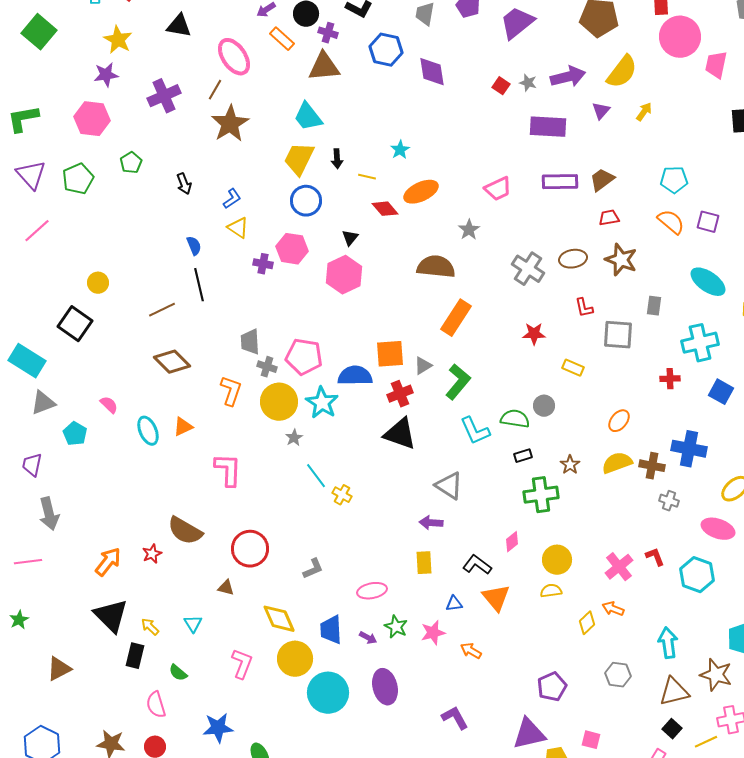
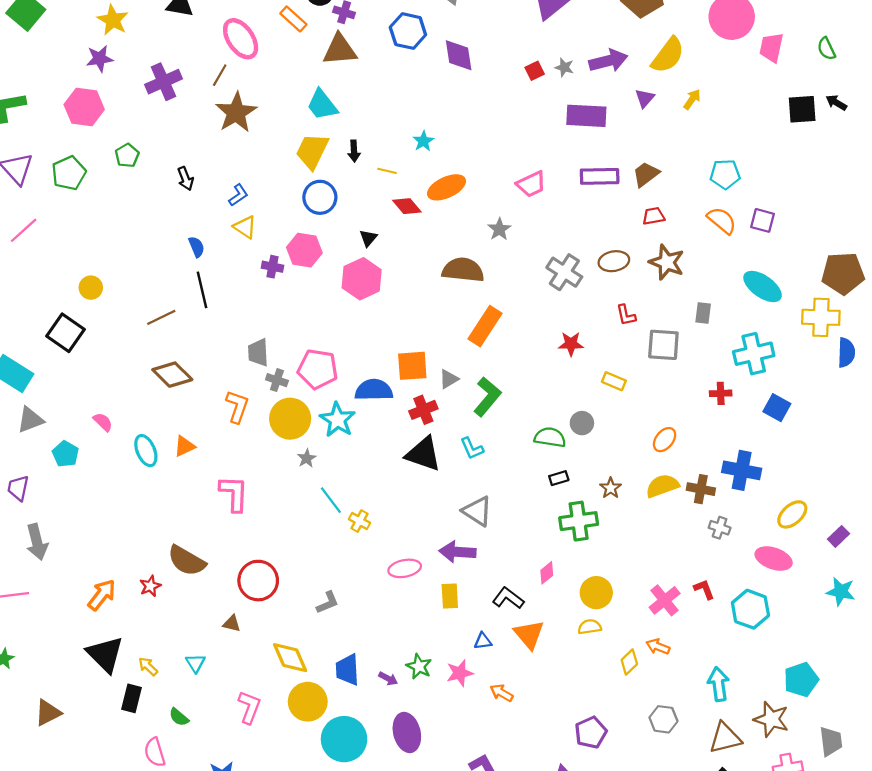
red square: (501, 86) -> (535, 71), turned 30
cyan L-shape: (475, 431) -> (472, 448), moved, size x0.7
purple arrow: (431, 523) -> (458, 552), size x1.4
pink ellipse: (372, 591) -> (405, 568), moved

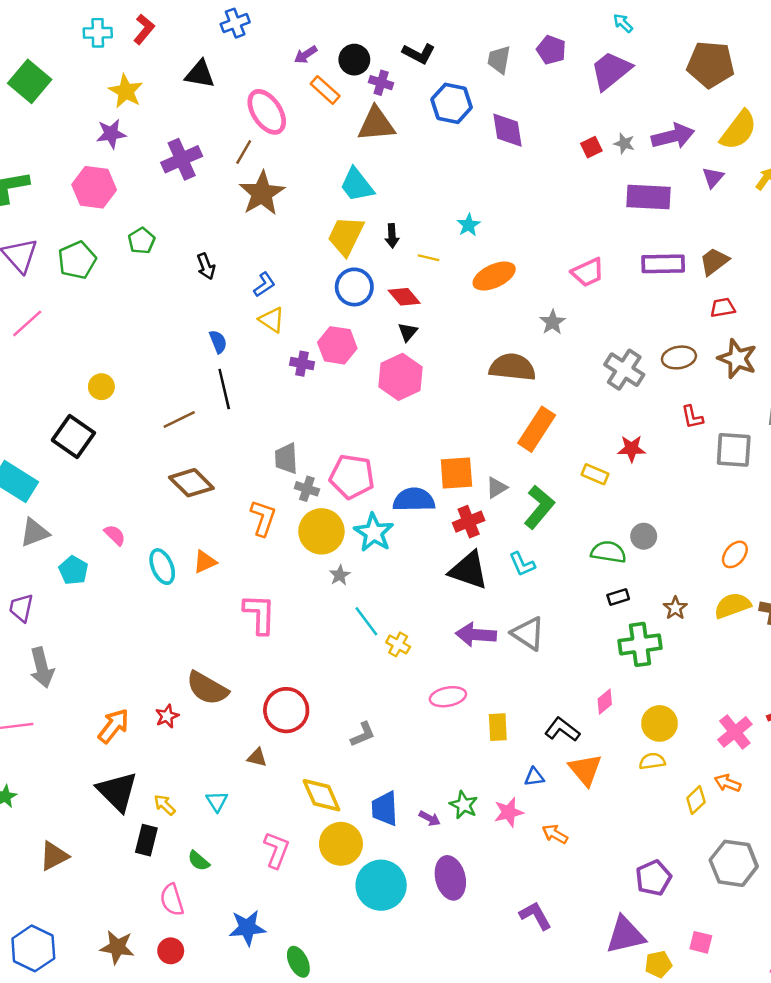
red diamond: (407, 206) -> (404, 297), moved
yellow rectangle: (614, 381) -> (595, 474), moved
purple arrow: (458, 552) -> (476, 635), moved
gray hexagon: (663, 719) -> (734, 863), size x1.5

